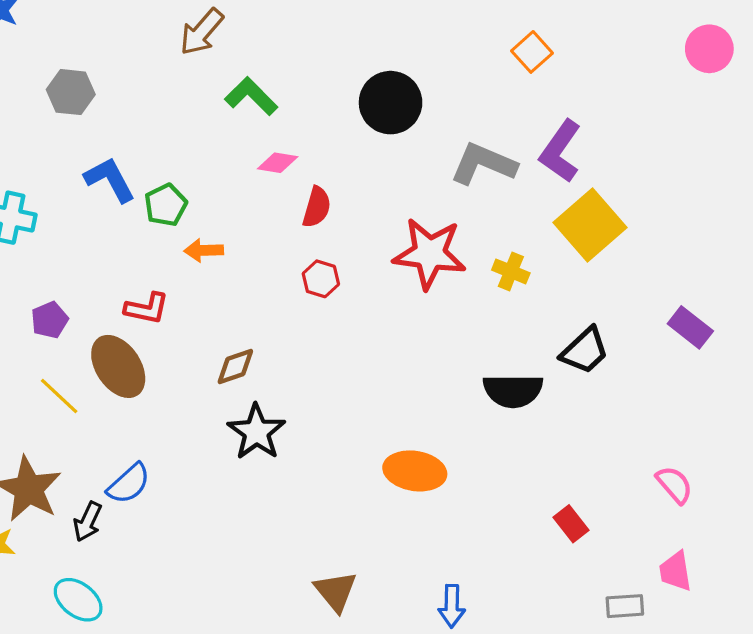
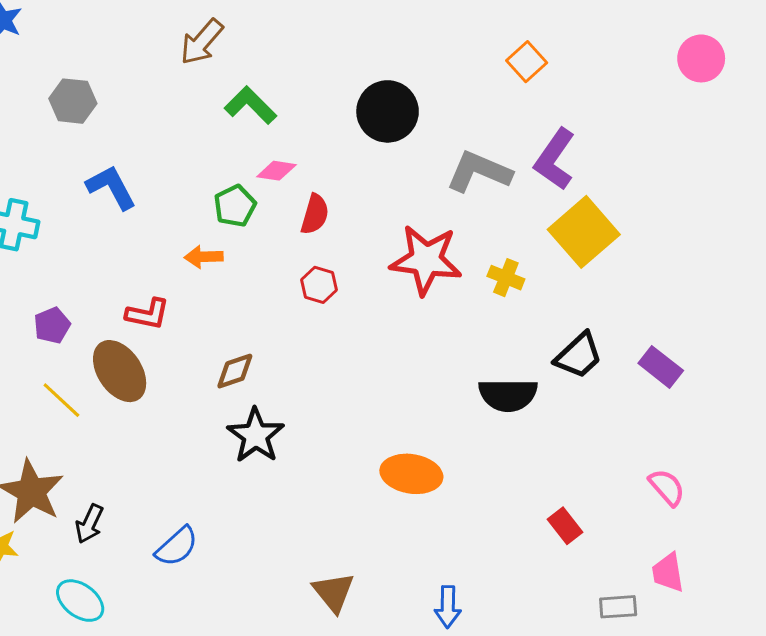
green pentagon: (166, 205) -> (235, 206), moved
purple rectangle: (690, 327) -> (661, 367), moved
blue semicircle: (129, 484) -> (177, 547), moved

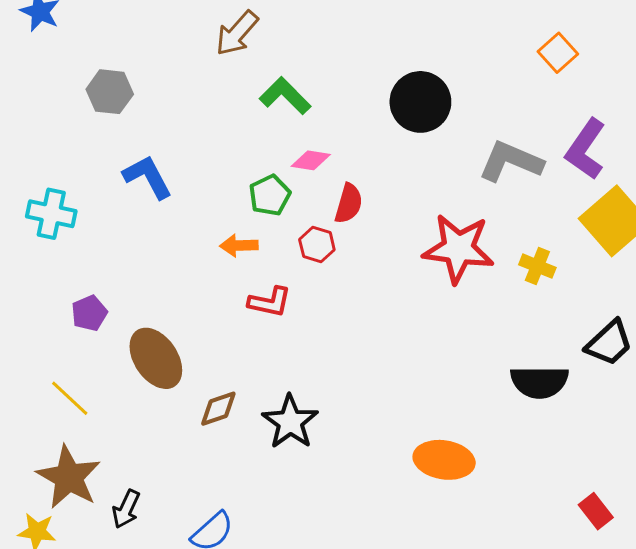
red hexagon: (319, 285) -> (317, 245), moved
red L-shape: (148, 314) -> (270, 302), moved
brown diamond: (235, 371) -> (218, 409), moved
yellow line: (61, 400) -> (70, 398), moved

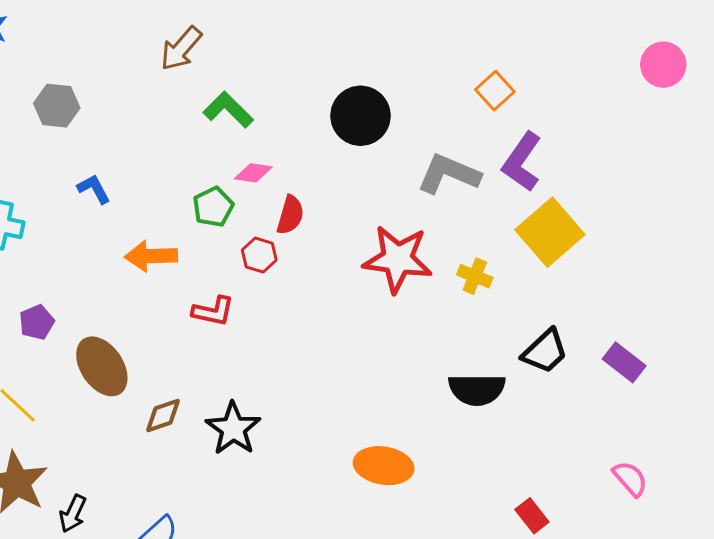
orange square: (558, 53) -> (495, 91), moved
blue L-shape: (148, 177) -> (94, 189), size x0.7
orange arrow: (239, 246) -> (151, 256), moved, size x1.4

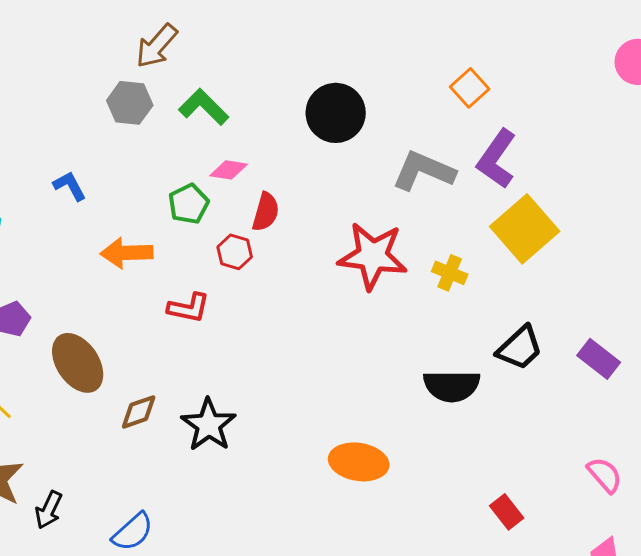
gray hexagon: (57, 106) -> (130, 103), moved

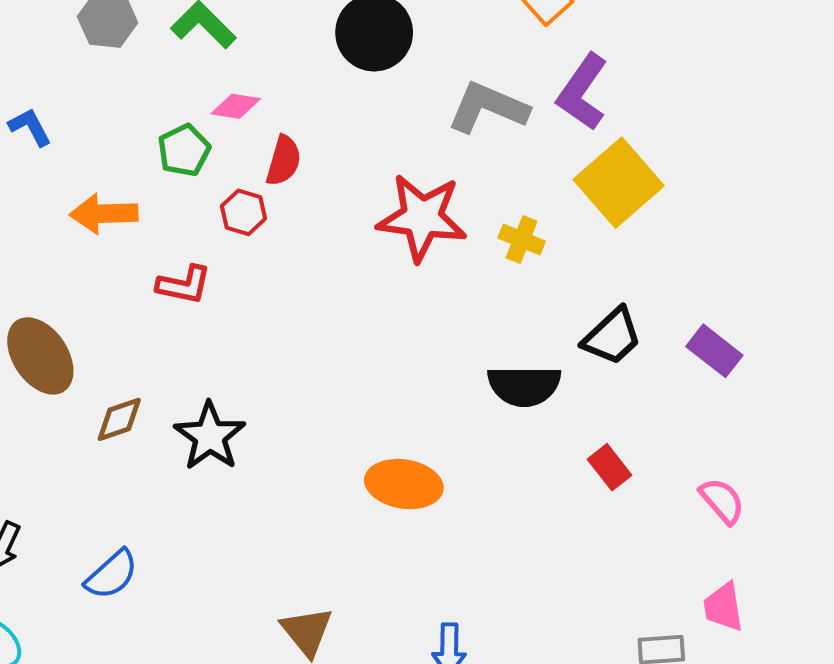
red rectangle: (507, 512) -> (610, 467), moved

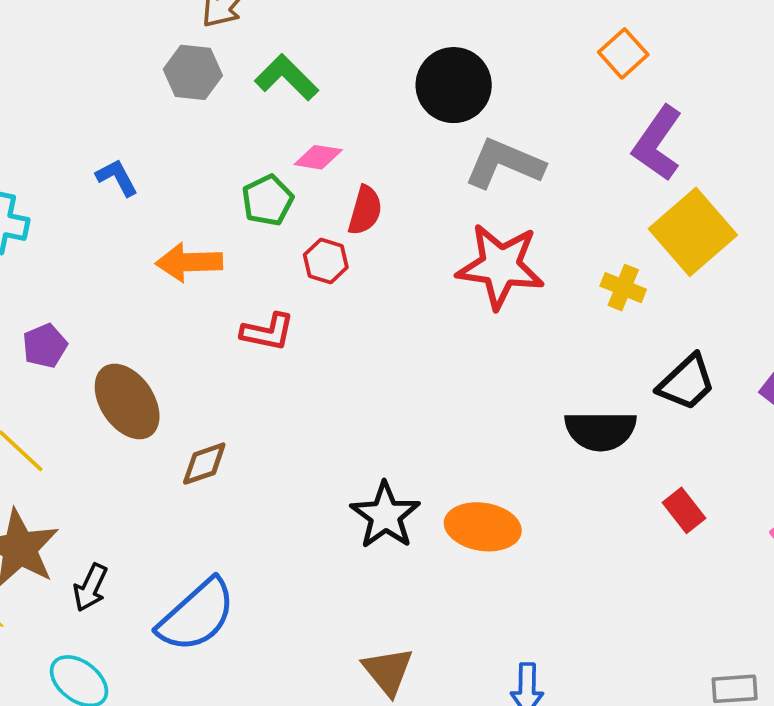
gray L-shape: (488, 108) -> (504, 164), moved
yellow cross: (522, 240) -> (623, 288), moved
black star: (210, 436) -> (385, 515), moved
blue semicircle: (112, 575) -> (197, 615), size x1.5

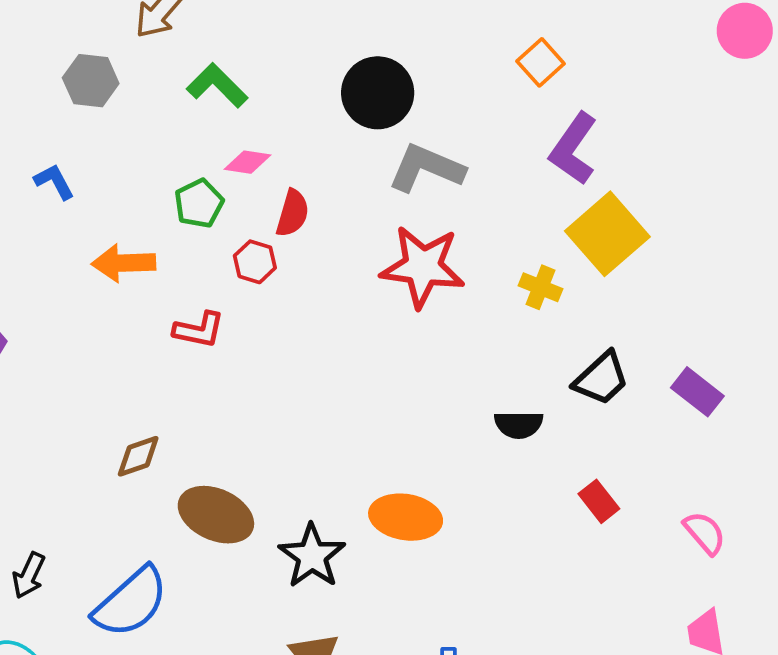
gray hexagon: (193, 72) -> (91, 81), moved
brown ellipse: (127, 402) -> (216, 515), moved, turned -32
black semicircle: (600, 431) -> (519, 425), size x0.7
black star: (385, 515) -> (312, 556), moved

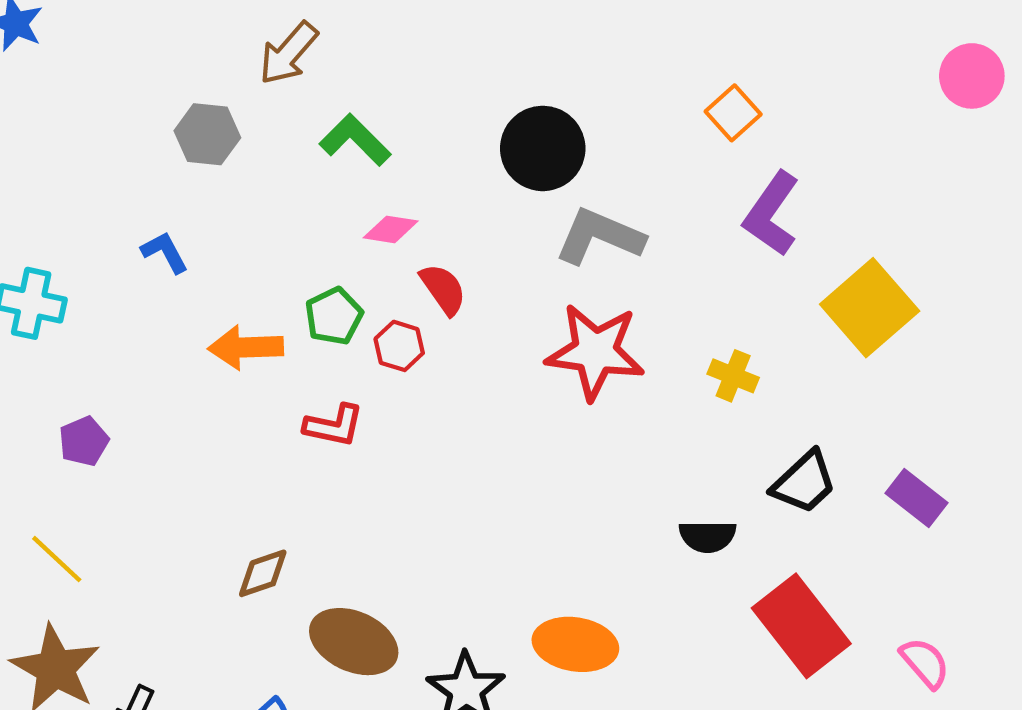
green pentagon: (199, 203) -> (334, 316), moved
red semicircle: (293, 213) -> (443, 289), turned -51
yellow square: (607, 234) -> (870, 308), moved
red rectangle: (599, 501) -> (801, 626), size x2.0

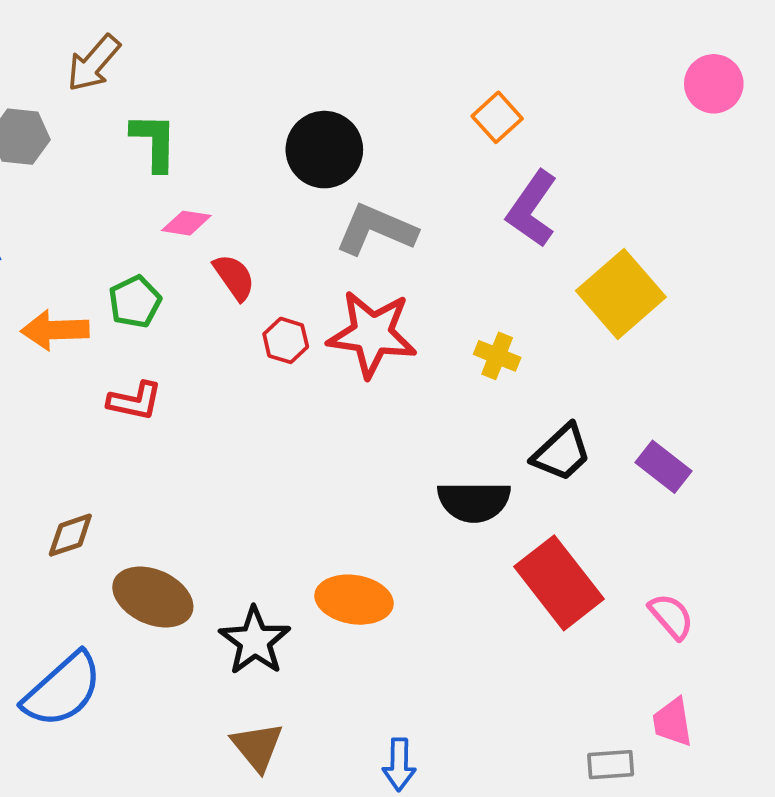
green L-shape: (355, 140) -> (154, 142), turned 46
red hexagon: (399, 346) -> (286, 340), moved
black semicircle: (708, 536) -> (474, 502), size x1.4

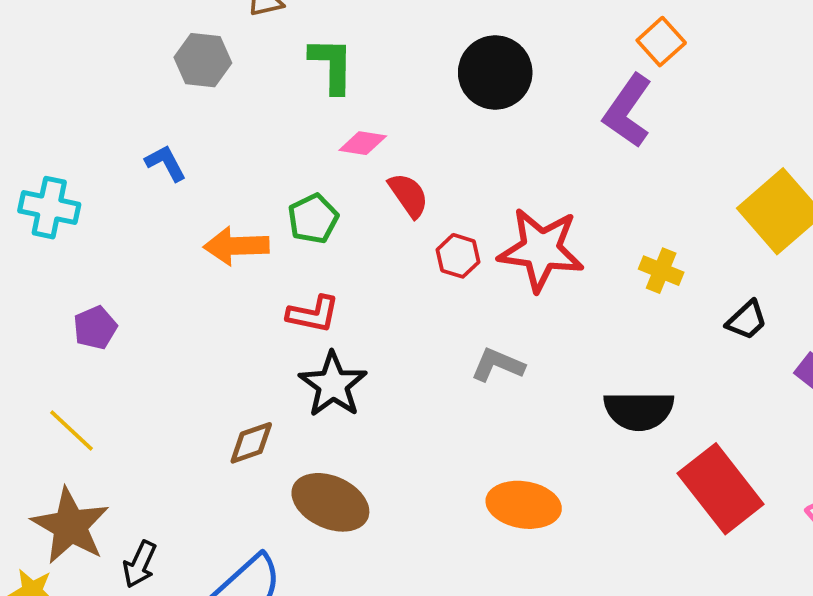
purple L-shape: (532, 209) -> (628, 111), moved
gray L-shape: (376, 230) -> (498, 365), moved, size x0.7
black trapezoid: (562, 453) -> (747, 320), moved, size x0.7
black star: (255, 641) -> (333, 385), moved

